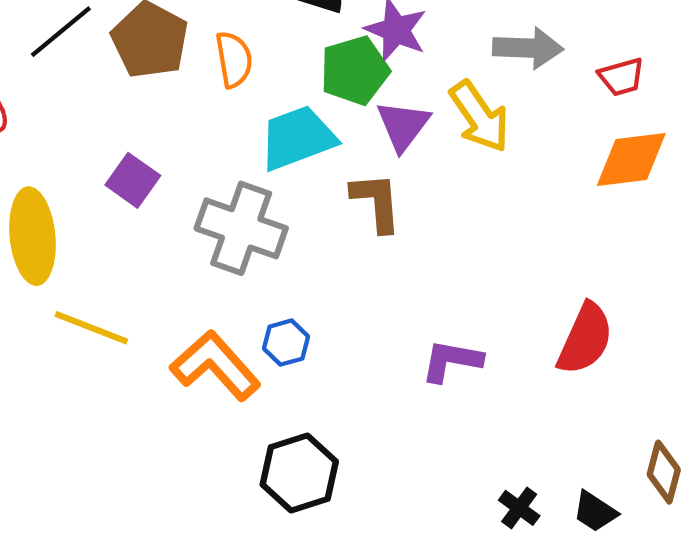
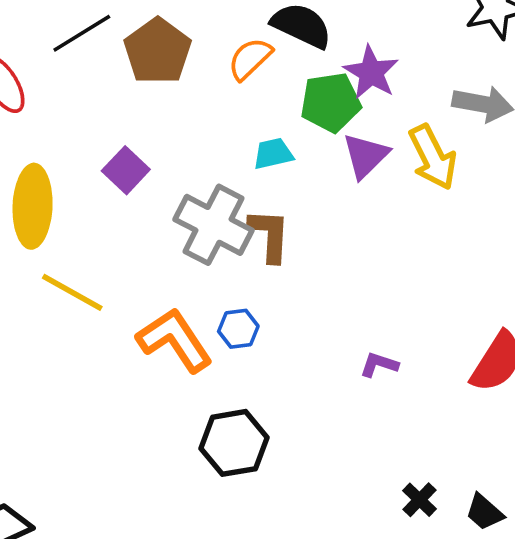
orange semicircle: (234, 59) -> (250, 59), moved, turned -132
cyan trapezoid: (298, 138) -> (273, 154), size x0.6
brown L-shape: (376, 202) -> (269, 235), moved
purple L-shape: (452, 361) -> (379, 365), size x0.7

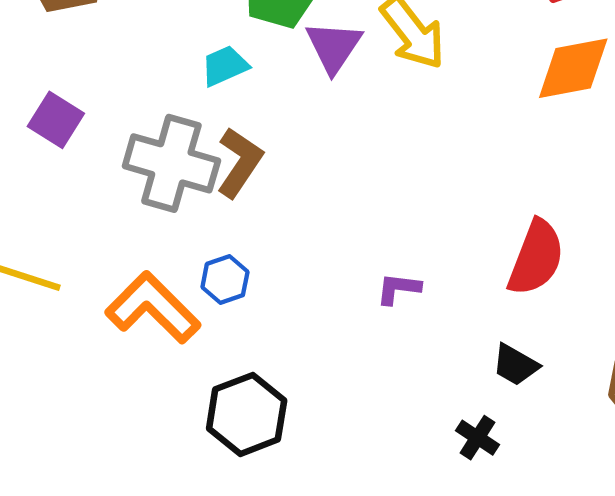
brown L-shape: (269, 235) -> (240, 162), turned 42
black trapezoid: (484, 512) -> (515, 365), moved

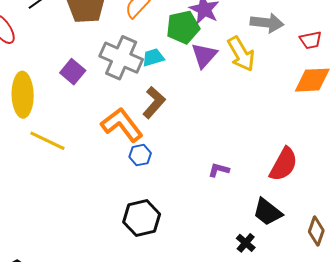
gray cross: (171, 163) -> (121, 58), moved
orange L-shape: (153, 308) -> (122, 125), moved
black trapezoid: (515, 365) -> (267, 212), size x1.4

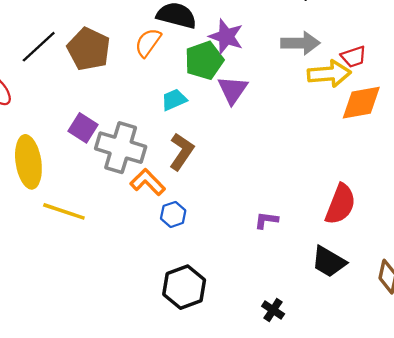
yellow arrow: (241, 54) -> (329, 74), moved, turned -57
gray cross: (121, 58) -> (121, 148), moved
orange L-shape: (122, 125) -> (148, 182), size x0.7
black cross: (246, 243) -> (273, 310), moved

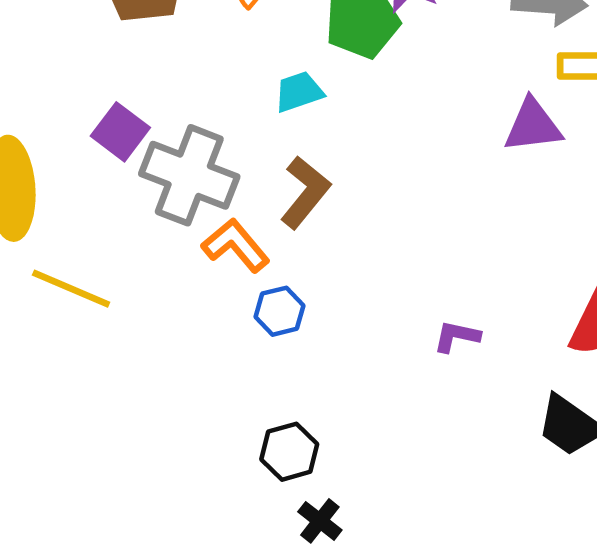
purple triangle: (233, 90) -> (533, 126), moved, turned 44
black hexagon: (184, 287) -> (289, 452), size x0.7
black cross: (273, 310) -> (320, 521), moved

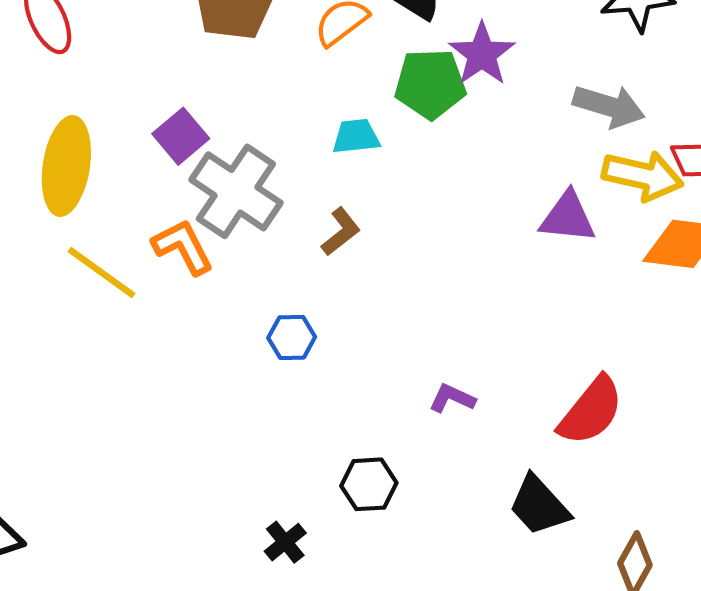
brown L-shape: (305, 192) -> (341, 232), size x0.7
orange L-shape: (236, 245) -> (183, 247), moved
black hexagon: (289, 452) -> (369, 484), moved

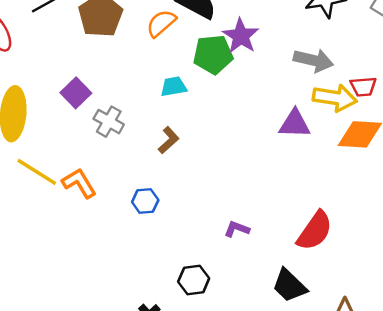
gray cross: (236, 191) -> (109, 122), size x0.6
orange L-shape: (183, 247) -> (79, 183), moved

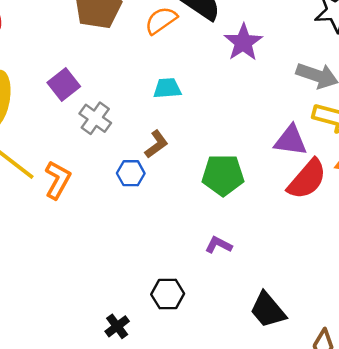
green pentagon: (213, 54) -> (223, 175), moved
orange L-shape: (79, 183) -> (58, 180), turned 54
blue hexagon: (145, 201) -> (131, 173), moved
red semicircle: (315, 231) -> (307, 179), moved

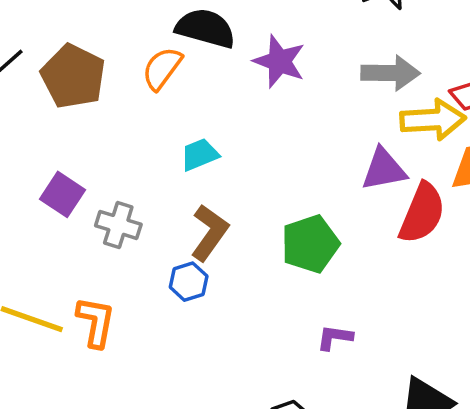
brown L-shape: (156, 144) -> (210, 233), size x1.4

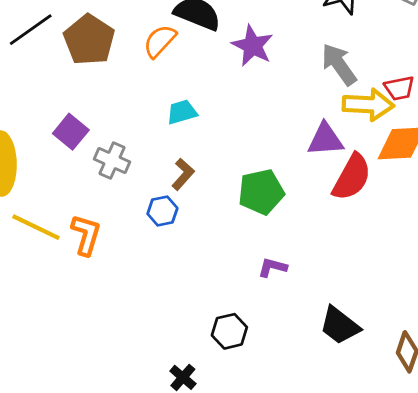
gray arrow: (391, 73) -> (339, 64), turned -132
brown L-shape: (210, 233) -> (183, 174), size x0.7

